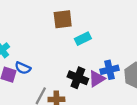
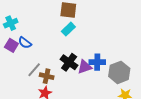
cyan rectangle: (83, 39) -> (68, 29), moved, turned -32

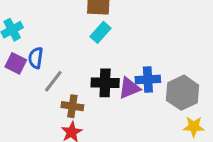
blue semicircle: (25, 43) -> (36, 58), turned 64
black cross: (69, 62) -> (105, 83), turned -30
gray line: (34, 70) -> (53, 81), moved

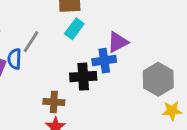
blue cross: (148, 79) -> (104, 61), moved
gray line: (53, 81) -> (31, 42), moved
purple triangle: (129, 88) -> (118, 42), moved

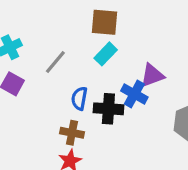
blue semicircle: (14, 59) -> (79, 98), moved
blue cross: (104, 61) -> (134, 94), turned 30

